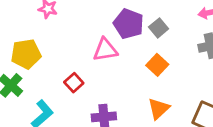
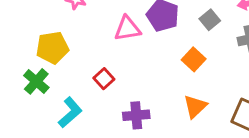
gray square: (159, 28) -> (210, 20), moved
pink triangle: (105, 50) -> (127, 29), moved

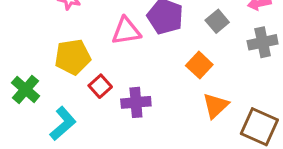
yellow pentagon: (52, 48) -> (73, 57), moved
orange triangle: (195, 106) -> (216, 106), moved
purple cross: (136, 115) -> (136, 102), moved

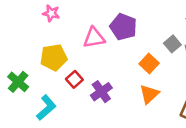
gray square: (217, 21) -> (172, 44), moved
purple cross: (136, 102) -> (101, 92), turned -30
orange triangle: (216, 106) -> (149, 94), moved

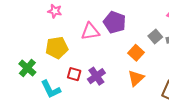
red square: (74, 79) -> (74, 74), moved, turned -32
cyan L-shape: (46, 108) -> (51, 89), turned 105

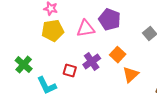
yellow pentagon: (57, 48) -> (53, 31), moved
orange square: (136, 53) -> (118, 55), moved
purple cross: (96, 76) -> (92, 62), moved

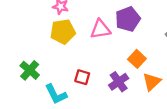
purple pentagon: (110, 20) -> (128, 19), turned 30
purple cross: (92, 62) -> (119, 82), moved

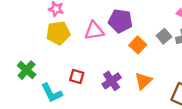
purple pentagon: (128, 19) -> (120, 21), turned 30
orange square: (137, 59) -> (138, 45), moved

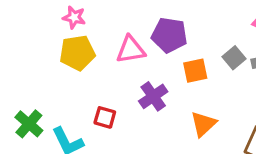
orange square: (138, 45) -> (195, 71), turned 35
green cross: (27, 70) -> (29, 124), moved
purple cross: (112, 81) -> (153, 96), moved

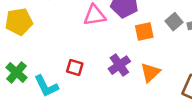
yellow pentagon: (77, 53) -> (19, 22), moved
purple cross: (153, 96) -> (119, 65), moved

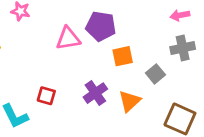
gray square: (174, 22) -> (155, 74), moved

